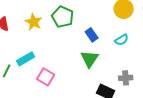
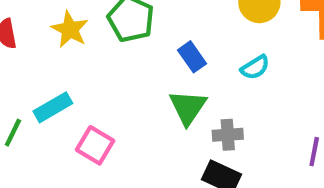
gray cross: (126, 78) -> (228, 135), moved

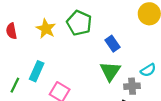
cyan semicircle: (255, 67) -> (148, 70), moved
cyan rectangle: (53, 107) -> (37, 71), turned -36

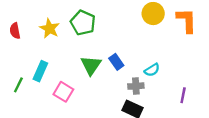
blue rectangle: (113, 44) -> (116, 62), moved
green triangle: (110, 71) -> (91, 65), moved

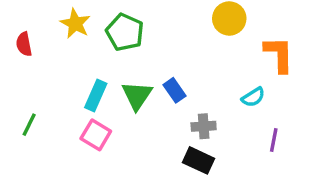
orange L-shape: (187, 20) -> (279, 54), moved
yellow star: (50, 28) -> (75, 24), moved
cyan semicircle: (152, 70) -> (253, 97), moved
cyan rectangle: (40, 71) -> (96, 95), moved

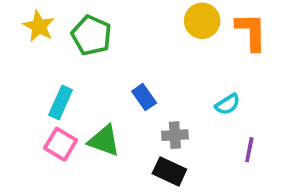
orange L-shape: (279, 54) -> (251, 32), moved
green triangle: (137, 95) -> (104, 141), moved, turned -44

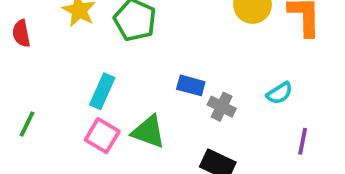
blue rectangle: (144, 97) -> (191, 85), turned -40
gray cross: (175, 135) -> (222, 107), moved, turned 30

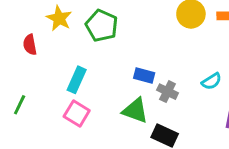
red semicircle: (21, 33) -> (30, 45), moved
green triangle: (148, 132) -> (135, 111), moved

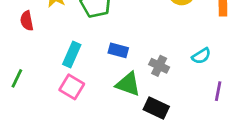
blue rectangle: (144, 75) -> (118, 50), moved

